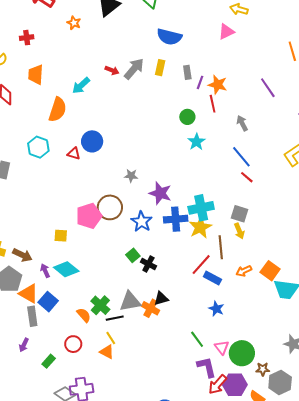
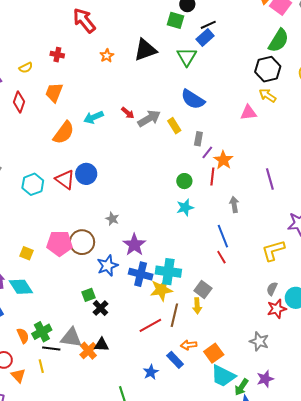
yellow rectangle: (160, 68) -> (174, 126), turned -63
cyan hexagon: (38, 147) -> (33, 184), moved
red triangle: (74, 154) -> (65, 180), size x1.5
blue rectangle: (212, 278) -> (175, 360), moved
orange triangle: (107, 352) -> (18, 376), moved

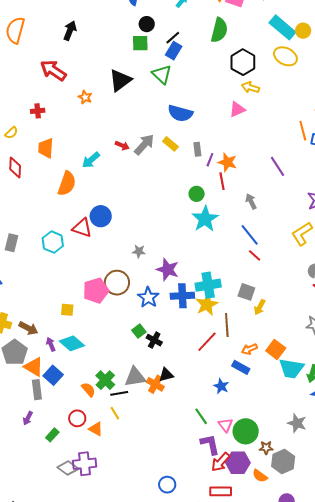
green semicircle: (279, 41) -> (219, 30), moved
cyan star: (185, 207) -> (205, 219), size x1.5
yellow arrow: (197, 306) -> (260, 307), moved, turned 49

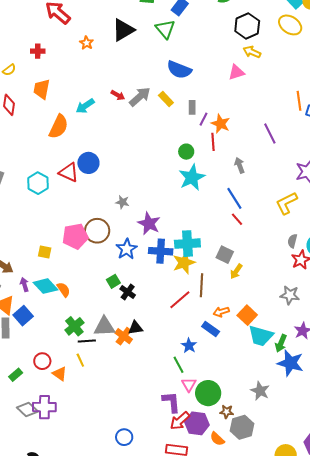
orange semicircle: (88, 390) -> (64, 290), moved
green line: (201, 416) -> (178, 365), moved

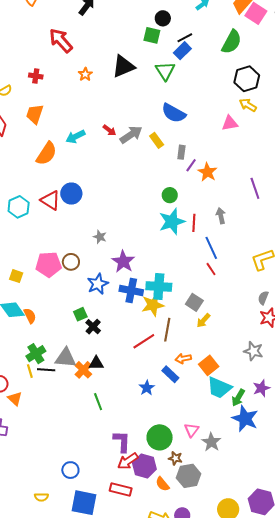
red line: (213, 142) -> (194, 223), moved
brown circle: (97, 231) -> (71, 262), size x0.7
yellow line: (80, 360) -> (30, 371), moved
green line: (178, 365) -> (98, 402), moved
pink triangle: (189, 385) -> (192, 430), moved

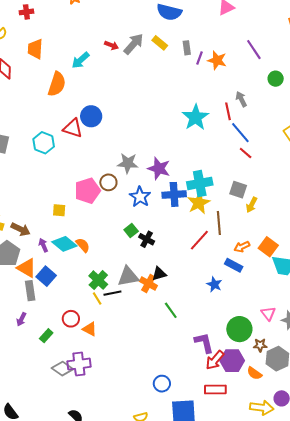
purple line: (255, 188) -> (254, 50), moved
green circle: (170, 195) -> (276, 79), moved
red line: (194, 223) -> (228, 111), moved
gray star: (100, 237) -> (128, 163), moved, size x1.5

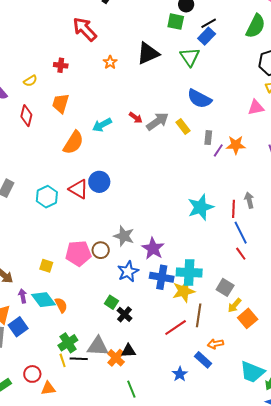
orange star: (217, 60) -> (236, 145), moved, turned -30
green square: (131, 230) -> (111, 302), turned -32
orange square: (268, 247) -> (248, 318), moved
orange triangle: (90, 329) -> (48, 388), turned -49

